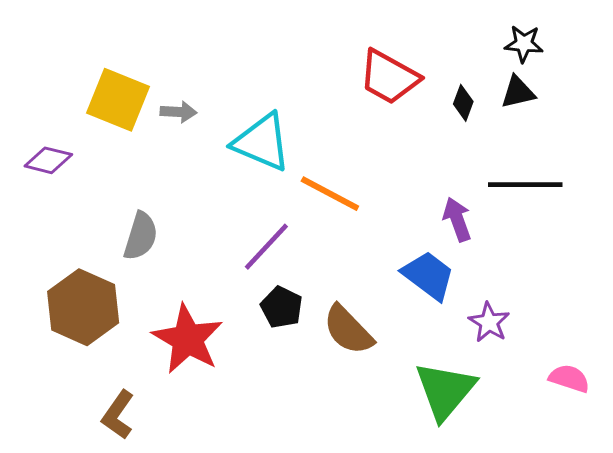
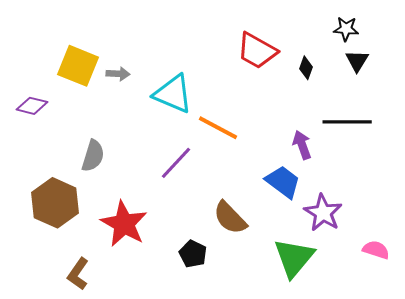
black triangle: (518, 92) -> (357, 61), moved, turned -45
black pentagon: (282, 307) -> (193, 254), moved
purple star: (489, 322) -> (323, 213), size x1.4

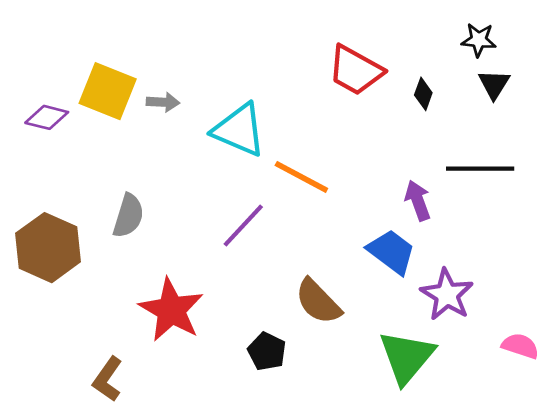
purple diamond: (32, 106) -> (47, 117), moved
brown hexagon: (55, 203) -> (48, 248), moved

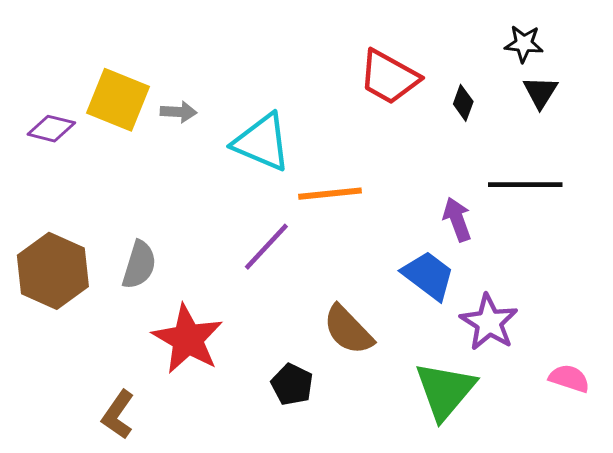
orange line: (301, 177) -> (330, 194), turned -34
gray semicircle: (128, 216) -> (139, 265), moved

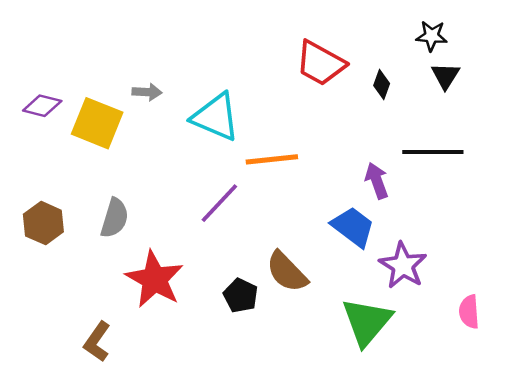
yellow square: (118, 100) -> (97, 123), moved
brown hexagon: (53, 271) -> (43, 223), size x0.7
pink semicircle: (569, 378) -> (469, 312), turned -112
black pentagon: (292, 384) -> (241, 295), moved

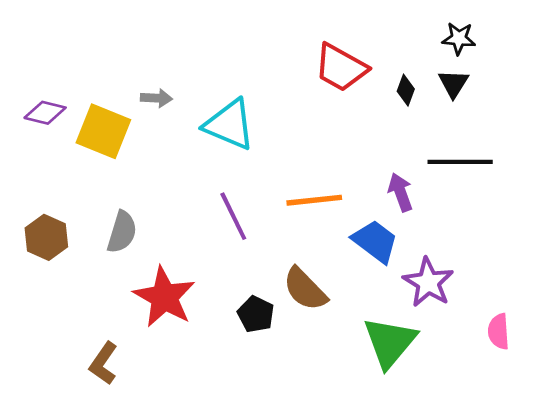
black triangle: (445, 76) -> (453, 84), moved
orange line: (272, 159) -> (314, 200), moved
purple line: (219, 203) -> (233, 216), turned -69

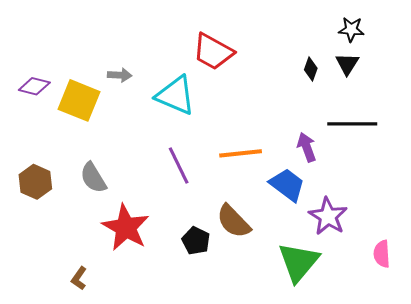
red trapezoid: (341, 68) -> (213, 52), moved
gray semicircle: (122, 232) -> (93, 178), turned 132
brown L-shape: (103, 363) -> (79, 278), size x0.7

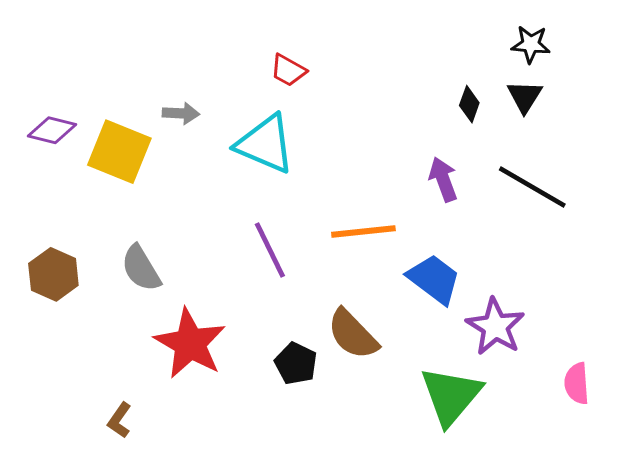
red trapezoid: (213, 52) -> (288, 70), moved, size x0.6
black line: (352, 124) -> (532, 187), turned 30
purple arrow: (307, 147) -> (443, 179), moved

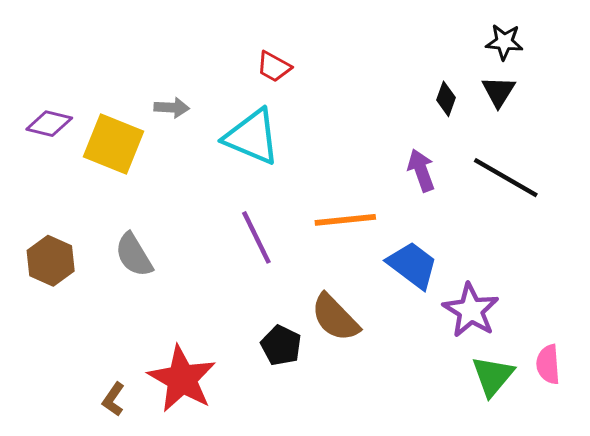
red star: (190, 344) -> (182, 379), moved
green triangle: (451, 396) -> (493, 376), moved, size x0.7

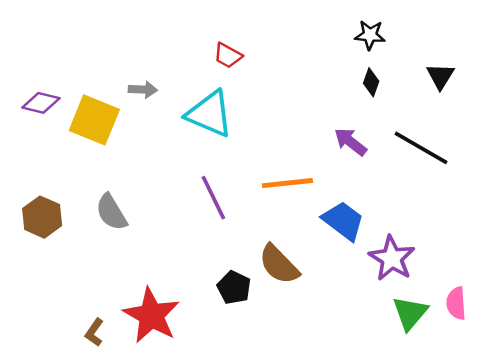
black star: (504, 42) -> (370, 35), moved
black triangle: (498, 92) -> (440, 76), moved
purple arrow: (421, 170) -> (351, 142), turned -32

